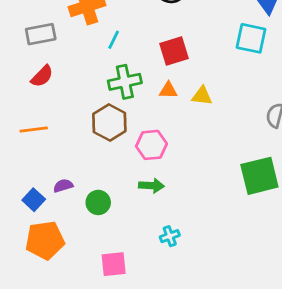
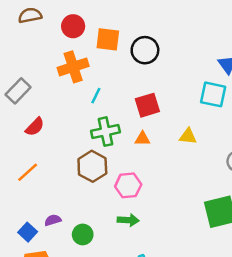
gray rectangle: (41, 34) -> (18, 91), moved, turned -35
yellow triangle: (202, 96) -> (188, 136), moved
orange line: (34, 130) -> (28, 172), turned -35

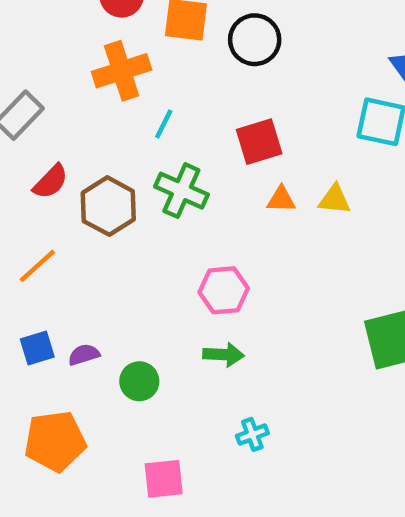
green cross: (105, 132) -> (181, 191), turned 36
orange triangle: (143, 139) -> (281, 199), moved
brown hexagon: (92, 166) -> (108, 206), moved
blue square: (28, 232) -> (37, 348), moved, turned 30

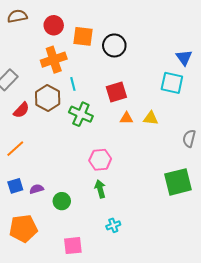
cyan line: (164, 124) -> (73, 84), turned -40
brown hexagon: (108, 206) -> (48, 98), moved
green arrow: (224, 355) -> (100, 189), turned -108

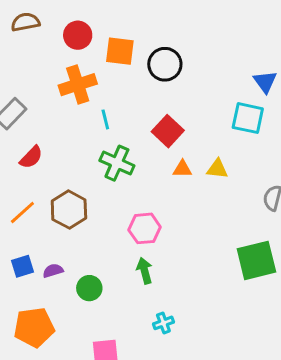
red square: (116, 92) -> (168, 131), turned -30
brown hexagon: (48, 98) -> (69, 210), moved

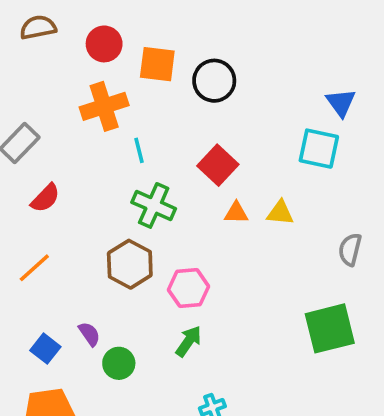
brown hexagon: (69, 210) -> (130, 264), moved
blue square: (22, 266) -> (45, 349), moved, turned -35
purple semicircle: (53, 271) -> (89, 334), moved, turned 72
green arrow: (145, 271) -> (189, 341), turned 50

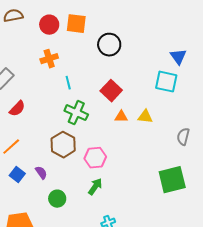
orange square: (157, 64) -> (76, 24), moved
orange cross: (104, 106) -> (49, 59), size x0.7
purple semicircle: (89, 334) -> (41, 173), moved
blue square: (45, 349) -> (17, 175), moved

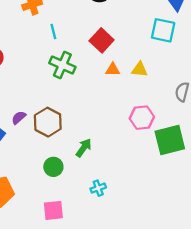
brown hexagon: (63, 145) -> (48, 122), moved
pink hexagon: (95, 158) -> (142, 118), moved
purple semicircle: (41, 173) -> (19, 118), moved, turned -96
green circle: (57, 199) -> (53, 167), moved

